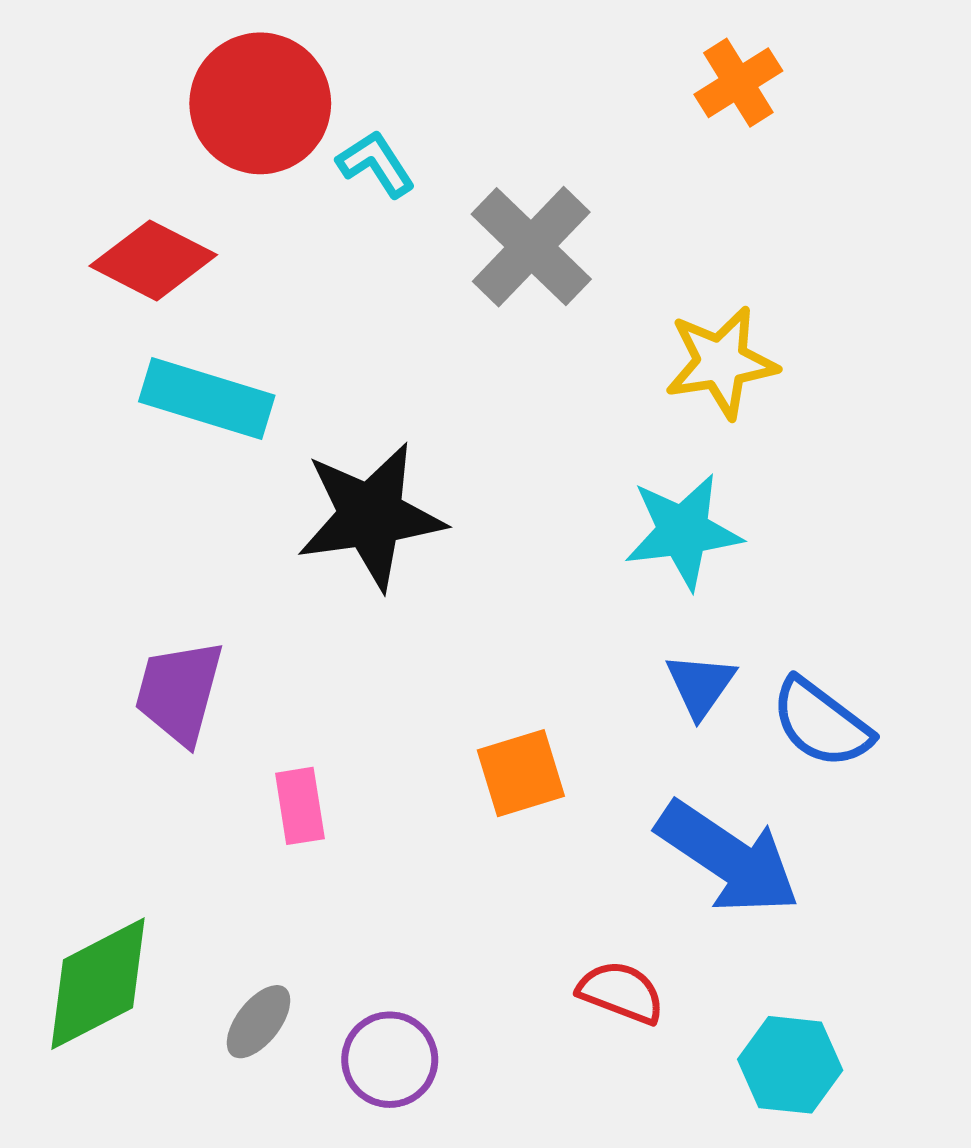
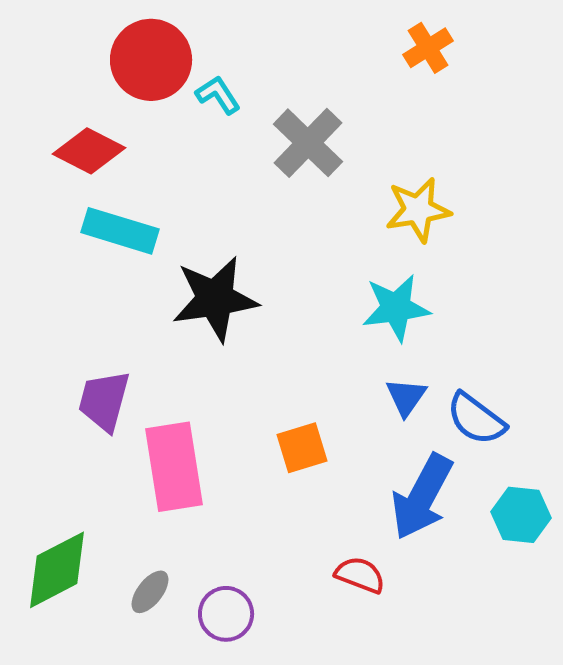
pink rectangle: (300, 806) -> (174, 467), size x2.0
blue arrow: (728, 858) -> (422, 497), turned 84
cyan hexagon: (790, 1065) -> (521, 515), moved

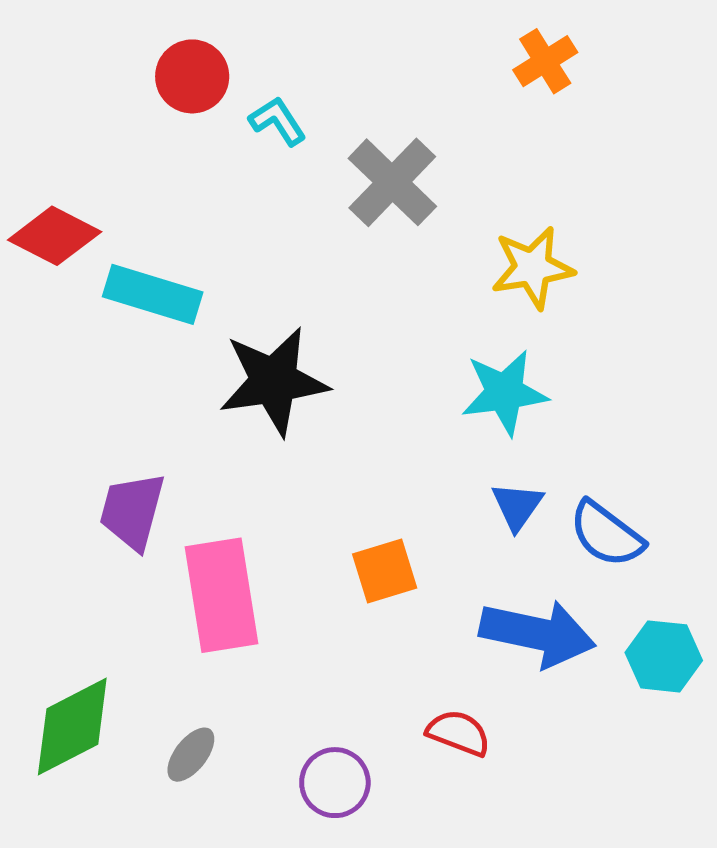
red circle: (151, 60) -> (192, 76), size x0.7
red diamond: (89, 151) -> (55, 236), moved
blue arrow: (422, 497) -> (538, 633), turned -106
purple circle: (226, 614) -> (335, 783), moved

